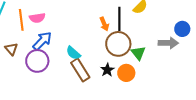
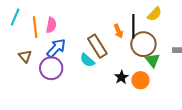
pink semicircle: (37, 18) -> (51, 25), turned -70
brown circle: (118, 44) -> (143, 44), moved
brown rectangle: (80, 70) -> (97, 46), moved

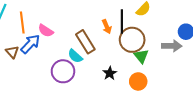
pink semicircle: (51, 25) -> (46, 31), moved, turned 112
blue arrow: (56, 48) -> (30, 44), moved
purple circle: (51, 68) -> (63, 71), moved
orange circle: (140, 80) -> (138, 81), moved

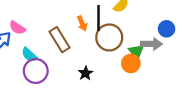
cyan semicircle: (75, 56) -> (29, 55), moved
green triangle: (141, 56) -> (136, 52), moved
orange circle: (138, 81) -> (131, 63), moved

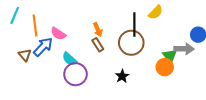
orange arrow: (82, 23) -> (98, 30), moved
brown circle: (109, 37) -> (131, 43), moved
brown rectangle: (59, 40) -> (98, 45), size x0.6

